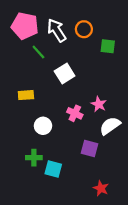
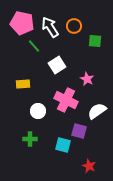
pink star: (99, 104) -> (87, 79), moved
pink cross: (75, 113) -> (66, 100), size x1.6
cyan square: (53, 169) -> (63, 145), moved

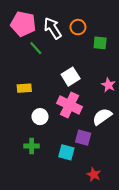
white square: (57, 65) -> (71, 77), moved
pink star: (87, 79) -> (108, 85), moved

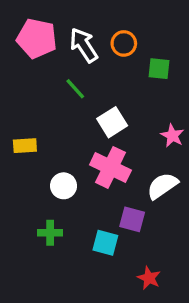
green line: (36, 48) -> (75, 89), moved
yellow rectangle: (24, 88) -> (25, 146), moved

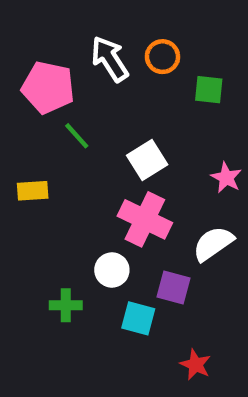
pink pentagon: (37, 38) -> (48, 87), moved
green line: (75, 89) -> (77, 136), moved
white circle: (64, 186) -> (112, 270), moved

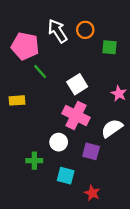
cyan square: (138, 318) -> (66, 176), moved
red star: (195, 365) -> (92, 193), moved

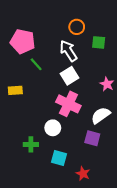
white arrow: (57, 31) -> (68, 51), moved
purple square: (91, 151) -> (92, 138), moved

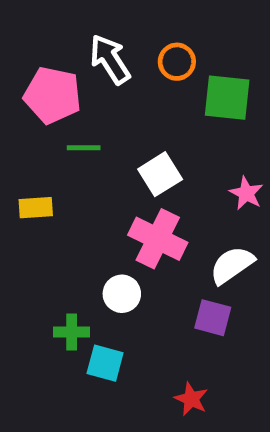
green square: (99, 42) -> (227, 98), size x1.5
white arrow: (68, 51) -> (110, 59), moved
green line: (36, 64) -> (84, 148), turned -48
cyan square: (59, 158) -> (105, 363), moved

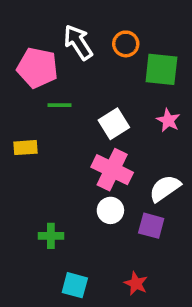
pink star: (246, 193) -> (168, 120), moved
white circle: (122, 294) -> (110, 210), moved
cyan square: (105, 363) -> (75, 285), moved

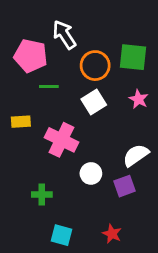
orange circle: (126, 44) -> (95, 66), moved, size x1.4
pink cross: (112, 170) -> (61, 140), moved
purple square: (151, 226) -> (125, 186), turned -35

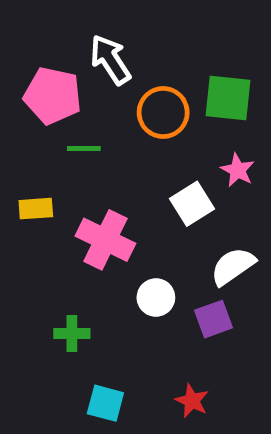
white square: (94, 102) -> (192, 204), moved

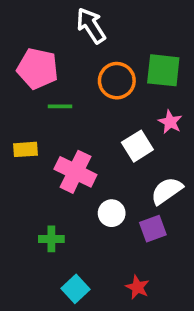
white arrow: (110, 60) -> (91, 26), moved
cyan square: (105, 403) -> (75, 289), turned 32

